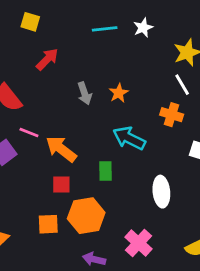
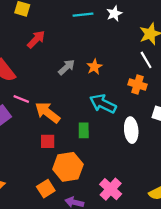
gray arrow: (85, 93) -> (67, 67), turned -114
white ellipse: (161, 192) -> (131, 130), moved
orange square: (48, 224) -> (46, 189), moved, turned -30

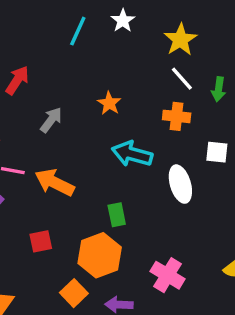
cyan line: (83, 15) -> (78, 31), turned -48
gray arrow: (67, 67) -> (51, 120), moved
green rectangle: (84, 130) -> (117, 215), moved
red square: (48, 141) -> (41, 241), moved

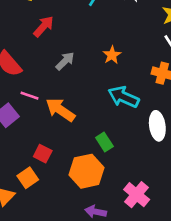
green rectangle: (117, 215) -> (104, 142), turned -30
red square: (41, 241) -> (43, 154), turned 30
orange square: (74, 293) -> (28, 178), moved

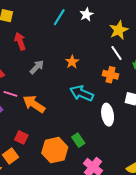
red arrow: (44, 26) -> (20, 41), turned -60
green rectangle: (104, 142) -> (78, 140), moved

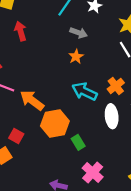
gray arrow: (37, 67) -> (79, 33), moved, turned 63
orange cross: (111, 75) -> (116, 86), moved, turned 35
orange hexagon: (55, 150) -> (55, 124), moved

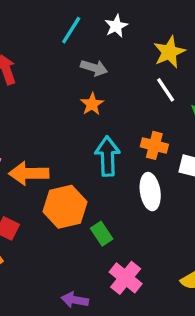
orange cross: (116, 86) -> (154, 145), turned -35
cyan arrow: (85, 91) -> (107, 156), turned 65
orange arrow: (32, 100) -> (29, 173), turned -35

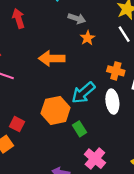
orange star: (92, 104) -> (87, 38), moved
cyan arrow: (107, 156) -> (83, 93), moved, turned -130
orange arrow: (29, 173) -> (52, 58), moved

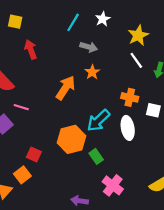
orange star: (87, 38) -> (92, 72), moved
orange arrow: (52, 58) -> (66, 88), turned 125

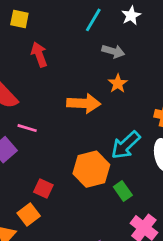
orange arrow: (66, 88) -> (84, 103), turned 60

